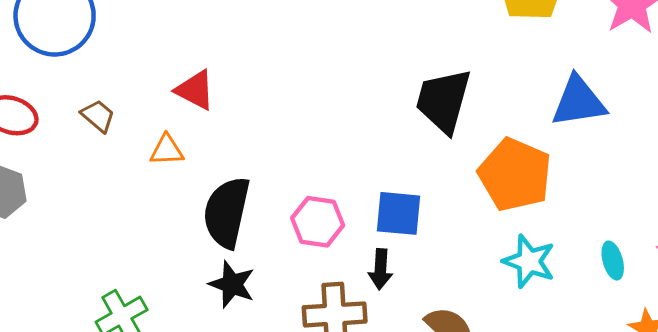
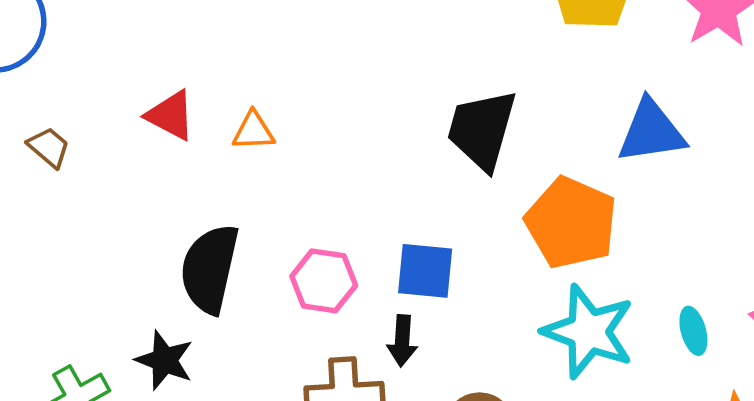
orange triangle: (167, 150) -> (253, 131), moved
cyan star: (529, 261) -> (588, 332), size x1.4
black star: (232, 284) -> (164, 360), moved

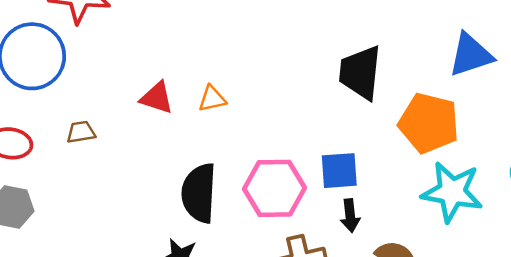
brown trapezoid: (49, 147) -> (81, 132), turned -40
pink hexagon: (324, 281) -> (274, 188), size x1.4
black arrow: (402, 341) -> (350, 216), moved

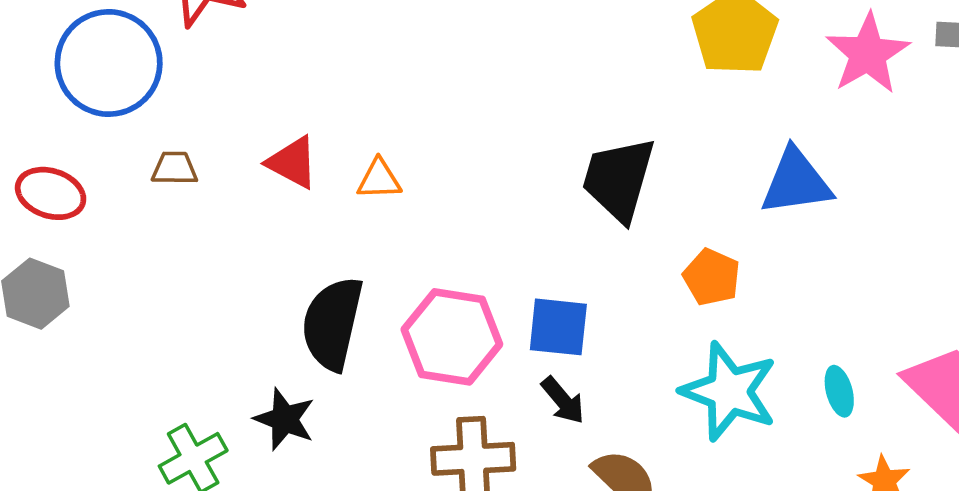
orange pentagon: (429, 123) -> (712, 277), size x0.6
brown trapezoid: (81, 132) -> (175, 168), moved
black arrow: (350, 216) -> (563, 400), turned -44

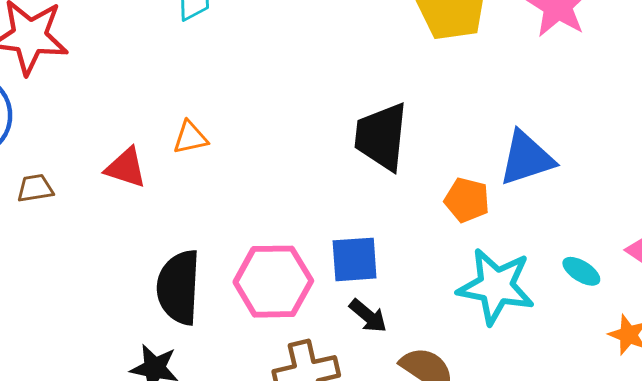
orange triangle: (379, 179) -> (190, 138), moved
blue triangle: (796, 182) -> (526, 158), moved
cyan ellipse: (839, 391) -> (581, 271), turned -33

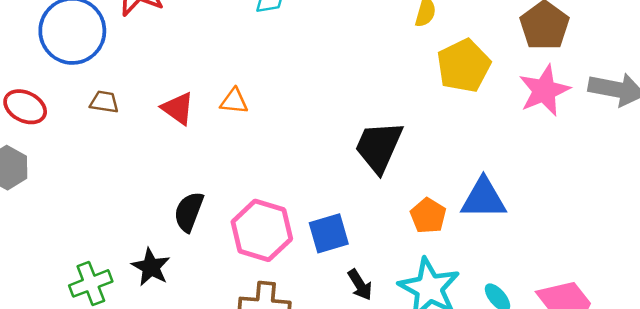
blue square: (355, 259) -> (329, 233), turned -30
black semicircle: (179, 287) -> (189, 212), size x0.7
black arrow: (368, 316) -> (360, 285), moved

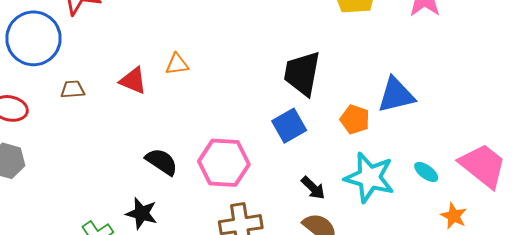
black semicircle: (189, 212) -> (162, 162), turned 116
blue square: (329, 233) -> (289, 126), moved

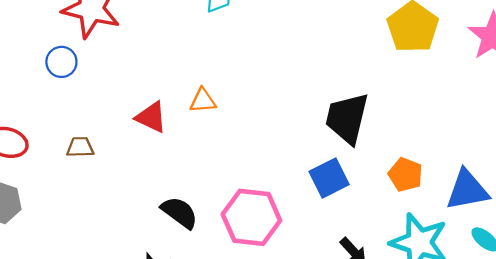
blue circle: (34, 38) -> (61, 62), moved, size x0.5
brown trapezoid: (73, 89) -> (80, 147), moved
blue triangle: (396, 95) -> (467, 190), moved

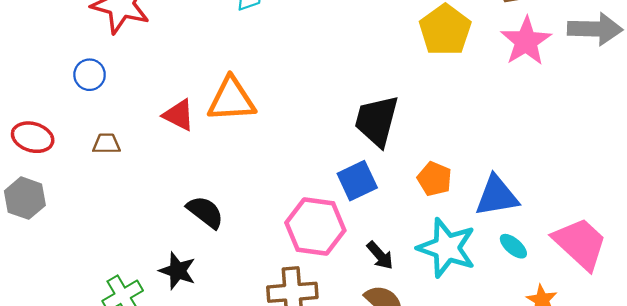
blue circle: (61, 62) -> (90, 75), moved
orange triangle: (203, 101) -> (231, 99), size x1.8
pink hexagon: (251, 217) -> (315, 227), moved

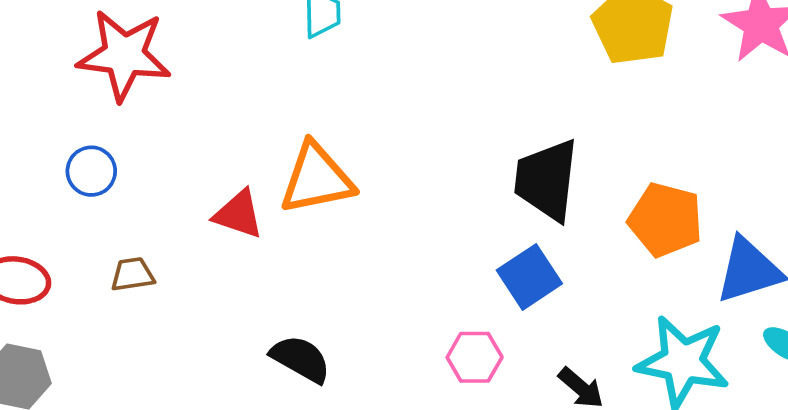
orange pentagon: (434, 179) -> (665, 220), moved, size x1.4
pink hexagon: (315, 227) -> (475, 357), size x0.6

